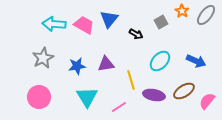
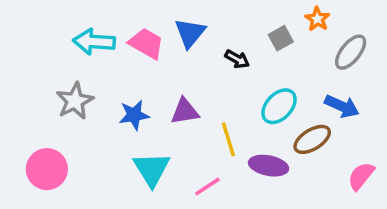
gray ellipse: (206, 15) -> (351, 52), moved
brown ellipse: (184, 91) -> (312, 139), moved
pink circle: (39, 97) -> (47, 169), moved

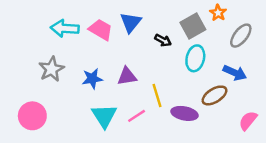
gray square: (281, 38) -> (193, 26), size x1.5
cyan ellipse: (279, 106) -> (195, 58), moved, turned -30
pink line: (207, 187) -> (137, 116), moved

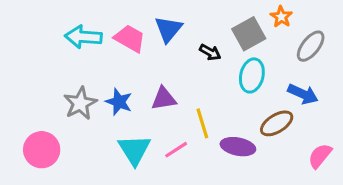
gray star: (52, 69) -> (80, 103), moved
blue star: (92, 79) -> (119, 102), turned 30

